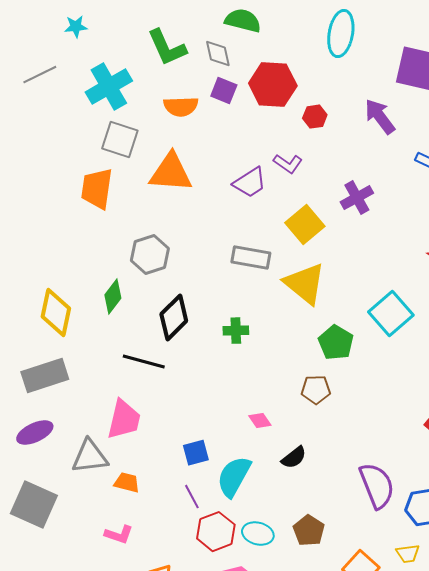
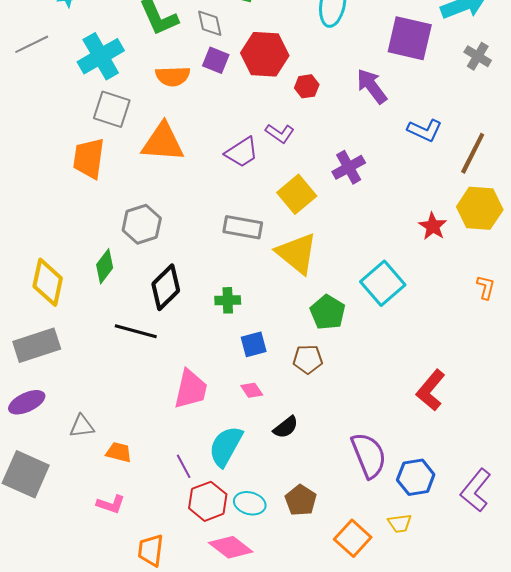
pink trapezoid: (124, 420) -> (191, 389), moved
blue square: (196, 453) -> (254, 344), moved
gray triangle: (90, 457) -> (82, 426), size x0.7

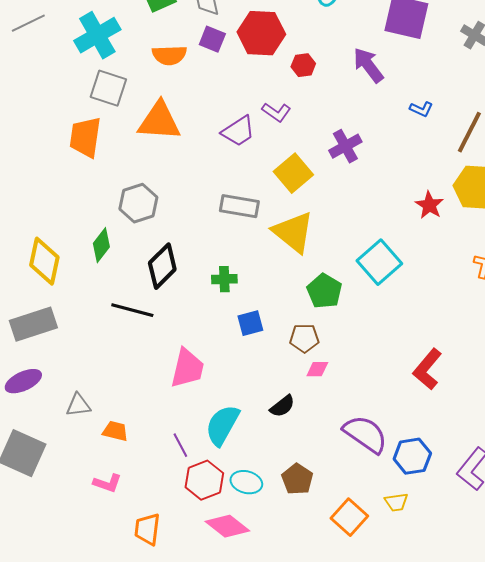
blue L-shape: (425, 130) -> (421, 109), size x0.7
pink diamond: (252, 390) -> (317, 369), moved, turned -55
purple semicircle: (369, 455) -> (365, 434), turned -33

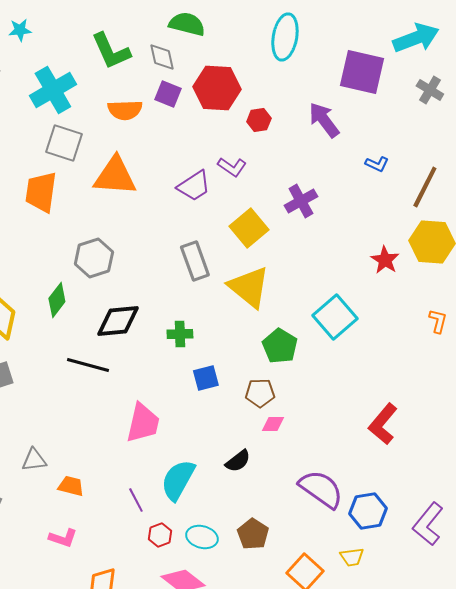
gray rectangle: (239, 206) -> (195, 261), turned 60
black diamond: (162, 266) -> (118, 321), turned 39
red hexagon: (204, 480) -> (160, 535), size x0.6

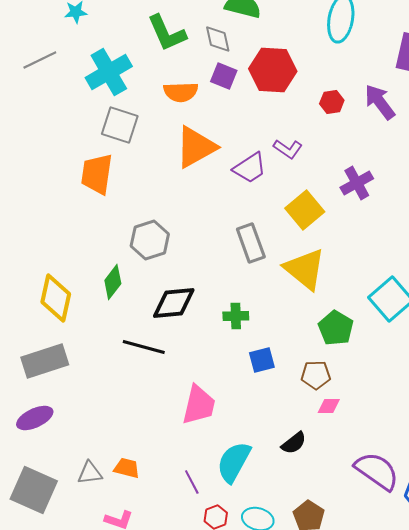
red hexagon: (259, 120) -> (332, 102), moved
orange triangle: (115, 176) -> (196, 147), moved, turned -33
gray triangle: (34, 460) -> (90, 473), moved

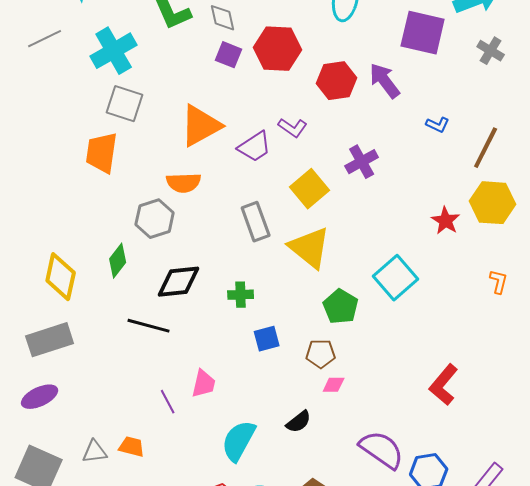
orange semicircle: (181, 92) -> (184, 183), moved
red hexagon: (332, 102) -> (337, 81), size x1.6
pink trapezoid: (199, 405) -> (204, 384), size x0.7
purple line: (192, 482) -> (168, 402), moved

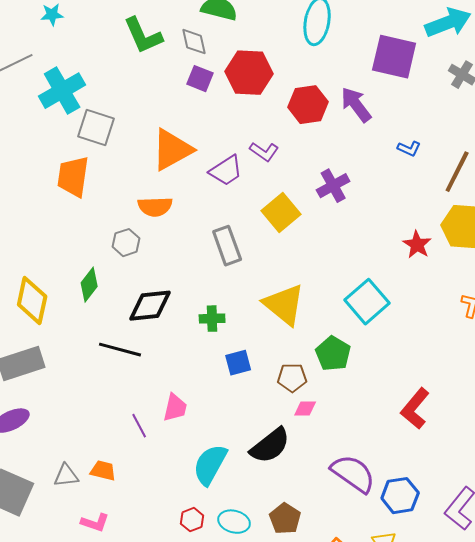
cyan cross: (114, 51) -> (62, 91), moved
gray hexagon: (155, 219) -> (126, 243), size x0.7
yellow triangle: (310, 248) -> (284, 305), moved
green pentagon: (341, 307) -> (333, 354), moved
black semicircle: (299, 422) -> (270, 446), size x1.6

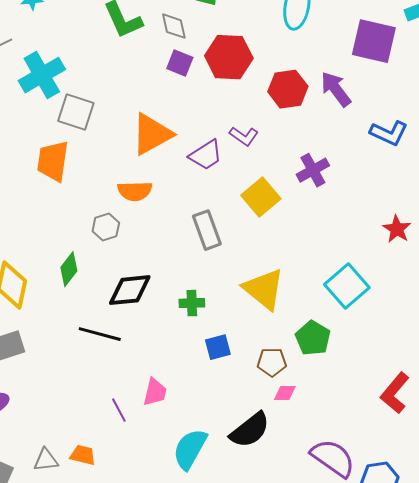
blue L-shape: (409, 149) -> (389, 133), size x1.6

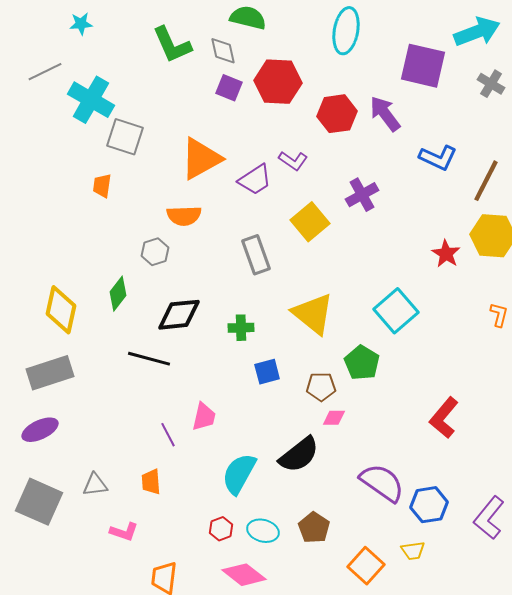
cyan cross: (42, 75) -> (91, 100), turned -30
orange trapezoid: (53, 161) -> (102, 186), size x0.6
orange trapezoid: (83, 455) -> (151, 482), moved, turned -108

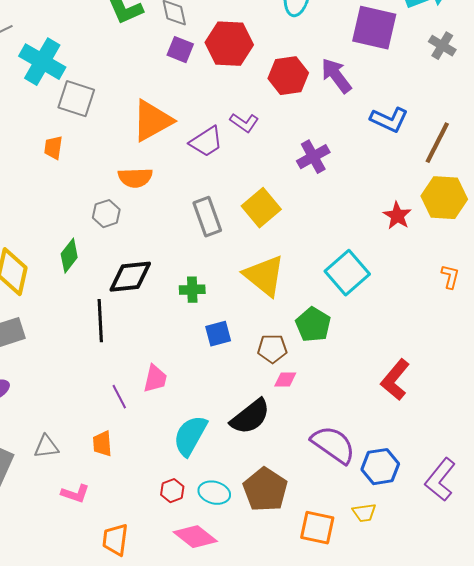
yellow square: (310, 222) -> (261, 208), moved
black line: (149, 359) -> (100, 321), turned 72
brown pentagon: (314, 528) -> (265, 490), size x1.4
orange square: (366, 566) -> (317, 528), turned -30

